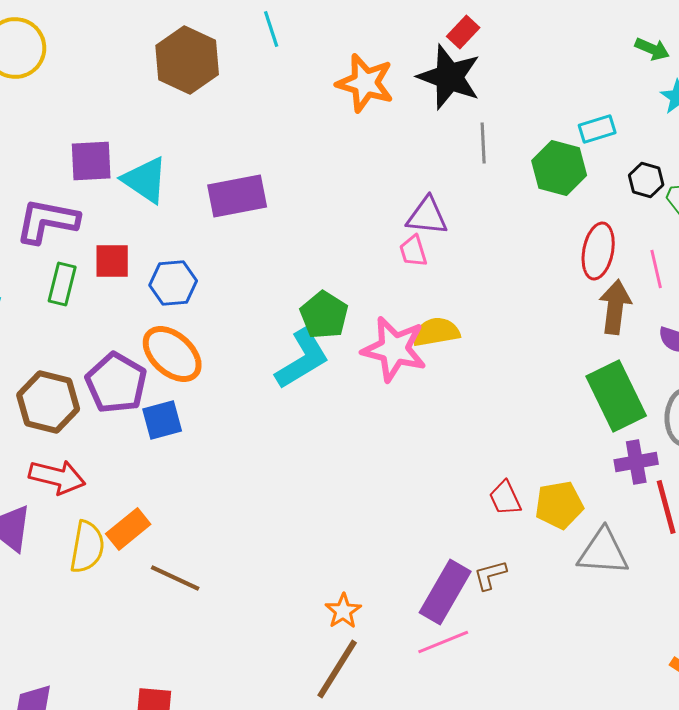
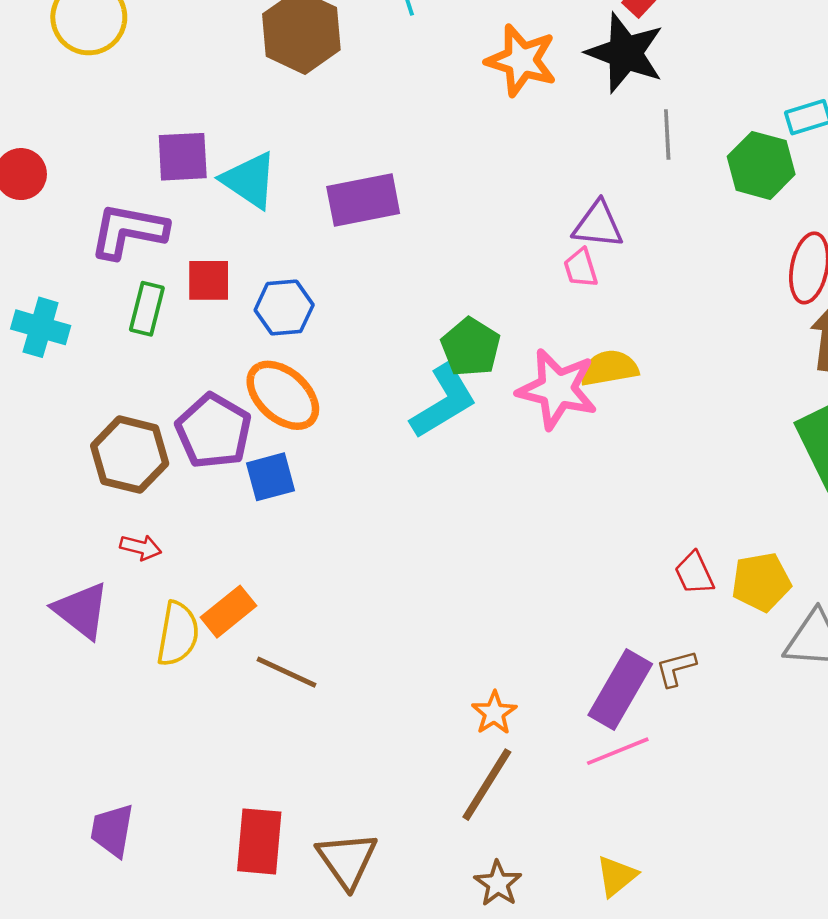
red arrow: (57, 477) -> (141, 547), size x0.6

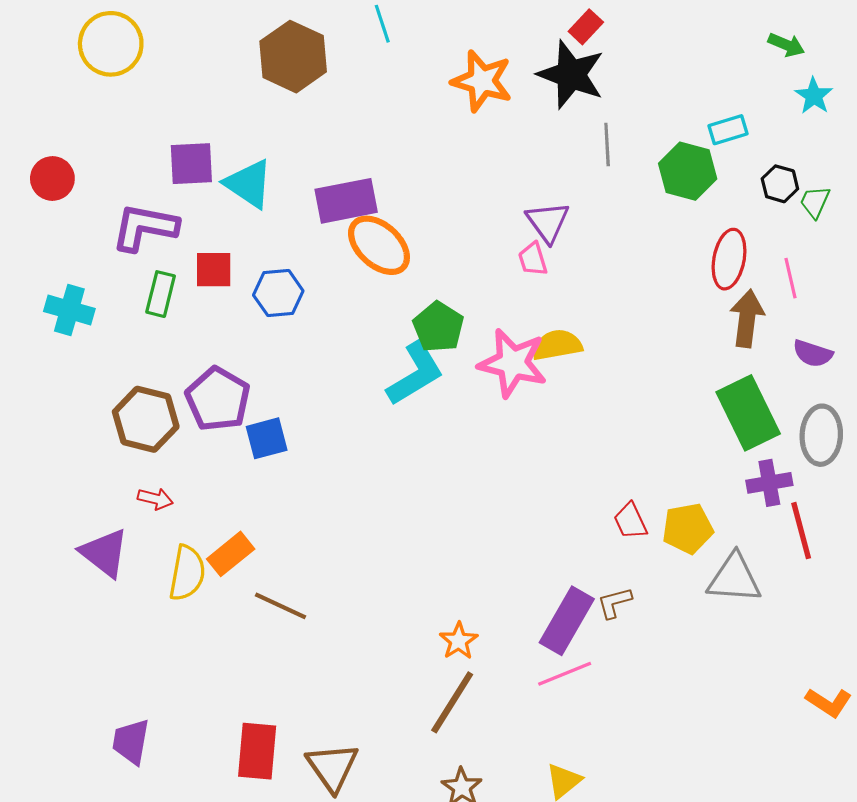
purple triangle: (598, 225) -> (548, 222), turned 48
orange ellipse: (283, 395) -> (379, 245), moved

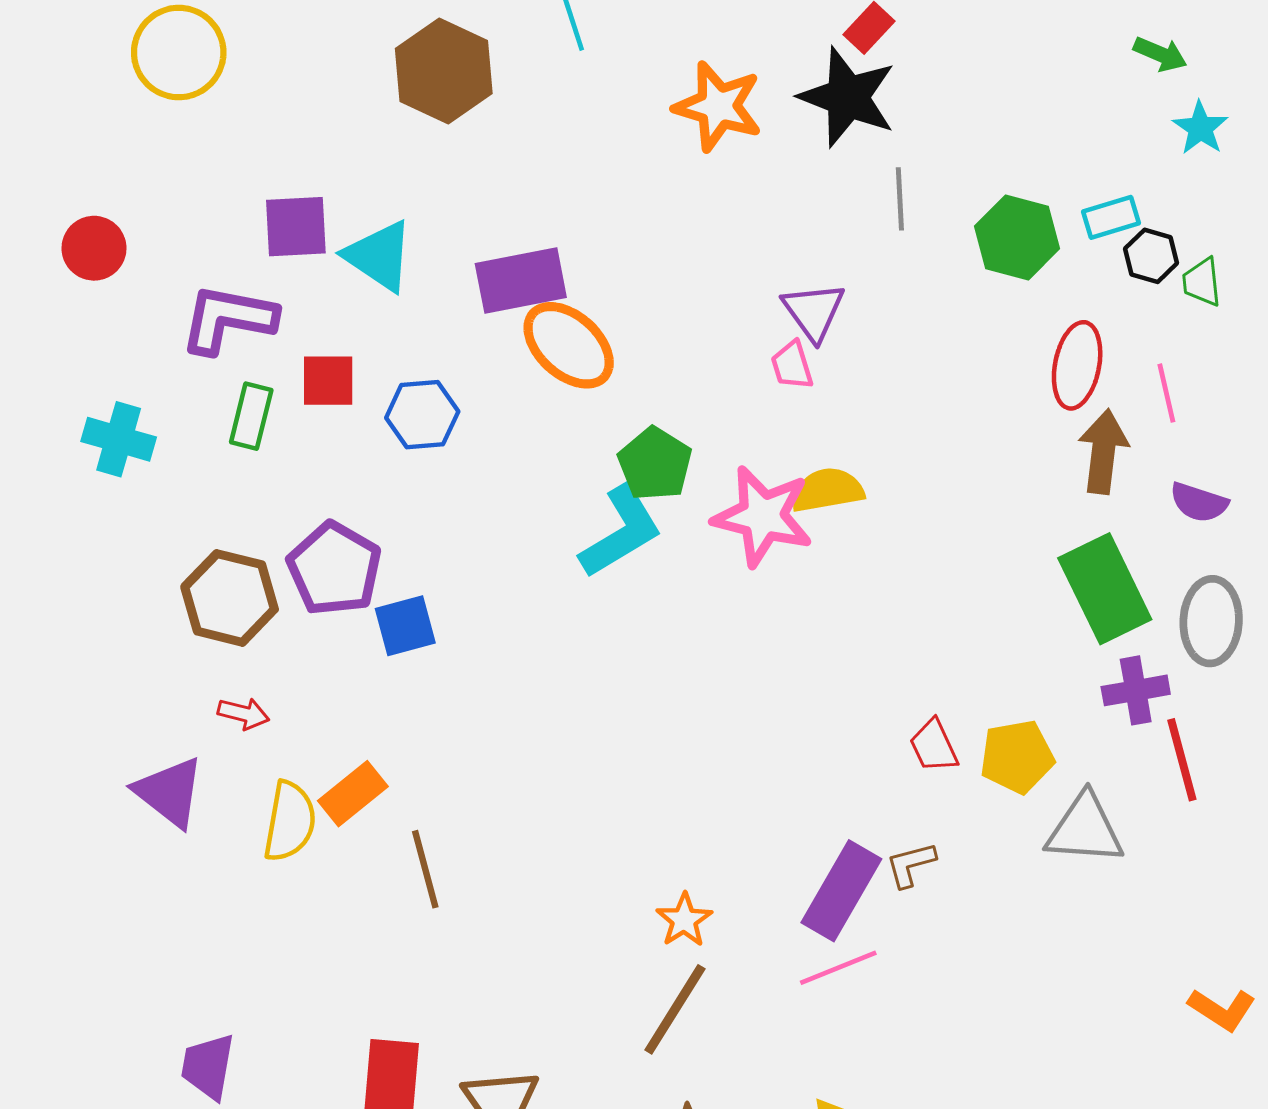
cyan rectangle: (728, 130) -> (1111, 217), moved
green trapezoid: (815, 202) -> (1202, 282), turned -30
brown line: (280, 606) -> (425, 869), turned 50

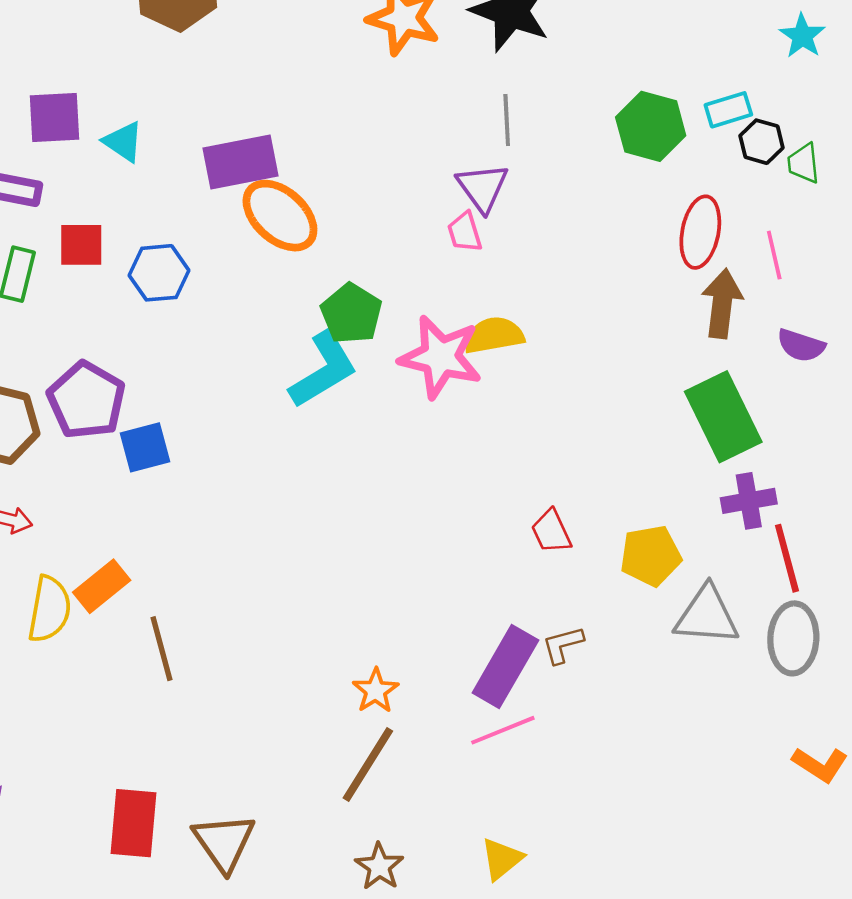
gray line: (900, 199) -> (507, 120), moved
cyan triangle: (379, 256) -> (123, 142), size x0.7
gray ellipse: (1211, 621) -> (793, 638), moved
red trapezoid: (934, 746) -> (551, 531), moved

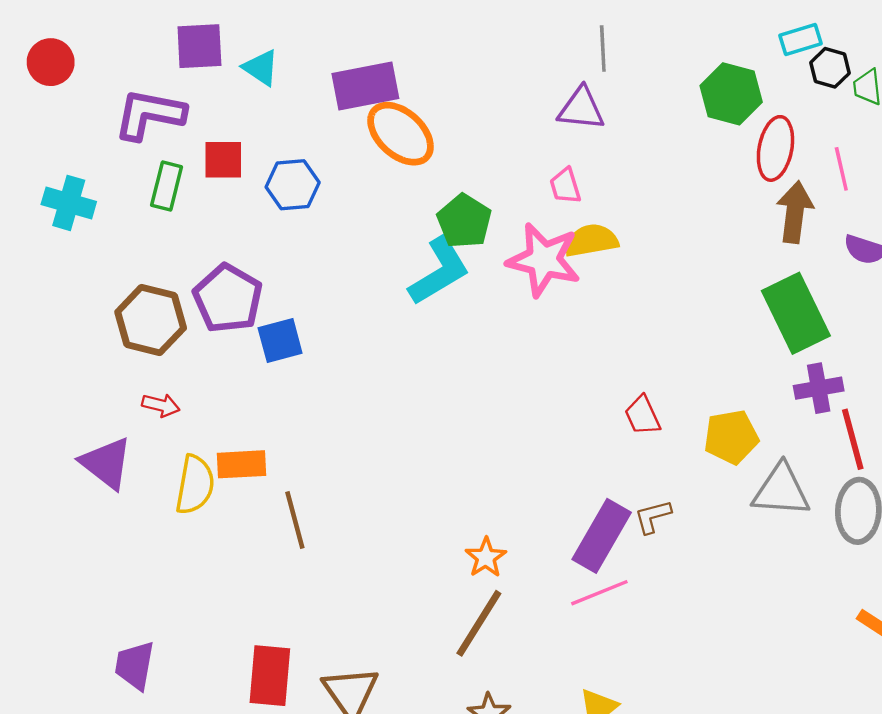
green hexagon: (651, 126) -> (731, 94), moved
purple triangle: (483, 188) -> (581, 109), turned -48
pink trapezoid: (465, 232) -> (565, 186), moved
orange rectangle: (102, 586) -> (241, 464), turned 36

